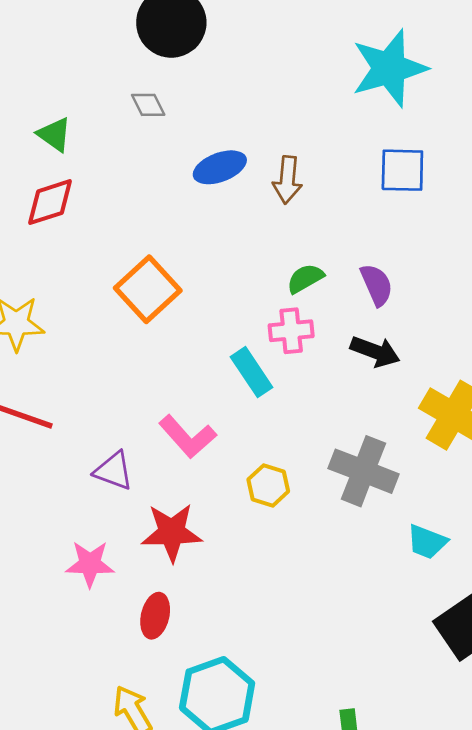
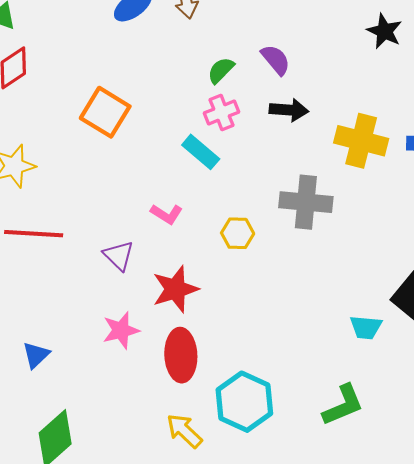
pink L-shape: (188, 437) -> (167, 214), size x0.7
purple triangle: (114, 471) -> (119, 256), turned 40
cyan trapezoid: (427, 542) -> (366, 327), moved
red ellipse: (155, 616) -> (181, 355), size x1.5

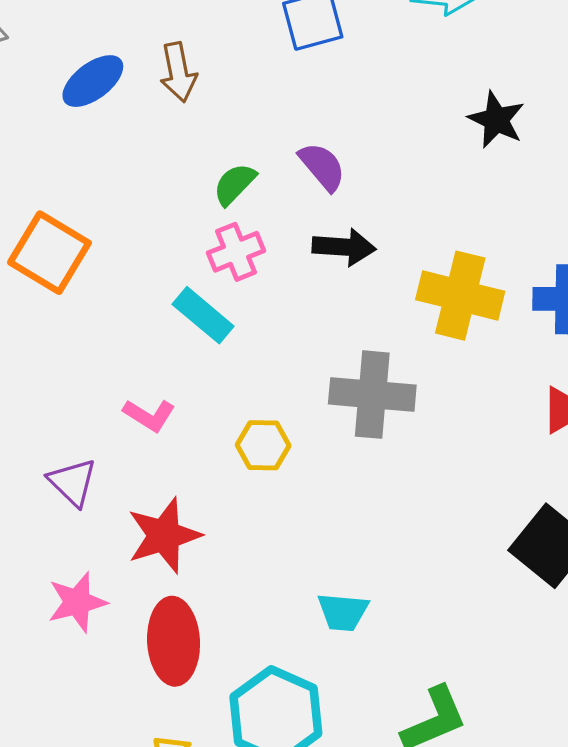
cyan trapezoid: (366, 327) -> (343, 612), moved

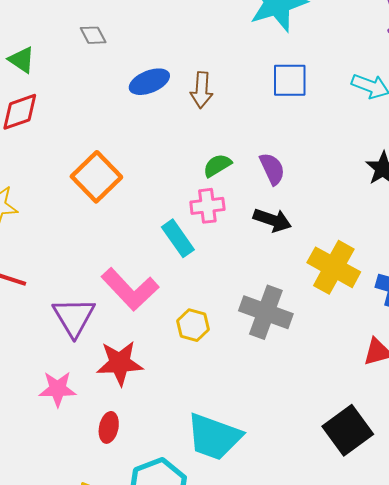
pink L-shape: (149, 415) -> (130, 289), size x1.8
purple triangle: (73, 482) -> (74, 317), size x1.4
cyan trapezoid: (343, 612) -> (214, 437), size x1.8
red ellipse: (174, 641) -> (109, 427), size x0.6

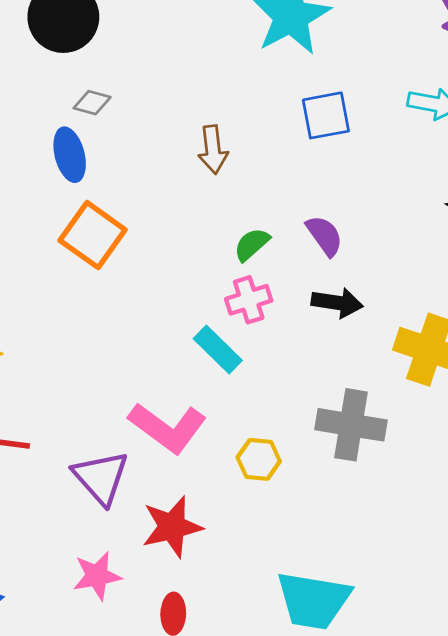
gray diamond: (93, 35) -> (92, 103), moved, turned -36
blue ellipse: (149, 82) -> (70, 155), moved, turned -72
orange square: (96, 177) -> (93, 235), moved

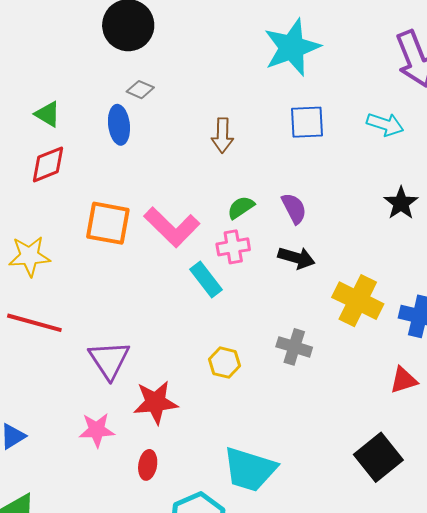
orange square: (93, 235) -> (108, 223), moved, turned -33
gray cross: (351, 425) -> (294, 347), size x0.7
pink L-shape: (168, 428) -> (172, 227), moved

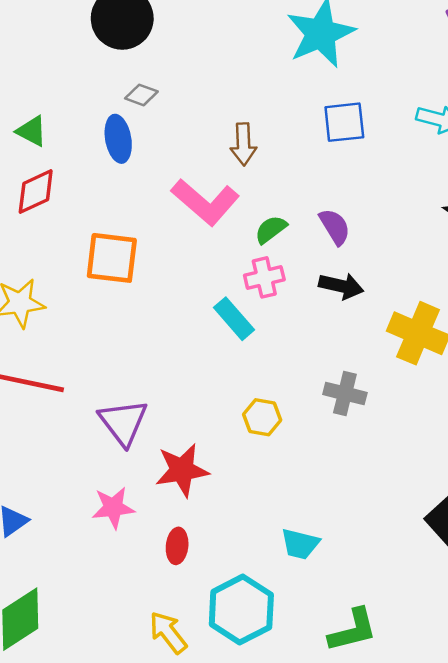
pink L-shape: (172, 227) -> (205, 202), moved
cyan trapezoid: (250, 469) -> (300, 544), size x0.6

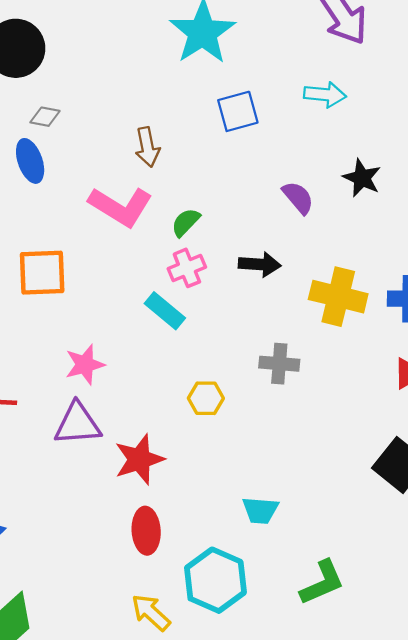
purple semicircle: (335, 227) -> (298, 198), moved
purple triangle: (123, 422) -> (78, 424), turned -48
pink star: (113, 508) -> (85, 365), moved
red ellipse: (177, 546) -> (146, 531), size x1.4

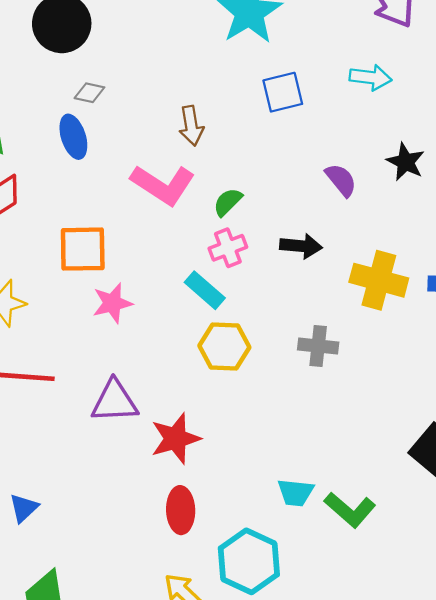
pink star: (85, 365) -> (112, 303), moved
yellow hexagon: (206, 398) -> (224, 347), moved, size x1.4
green L-shape: (322, 583) -> (350, 510), moved, turned 63

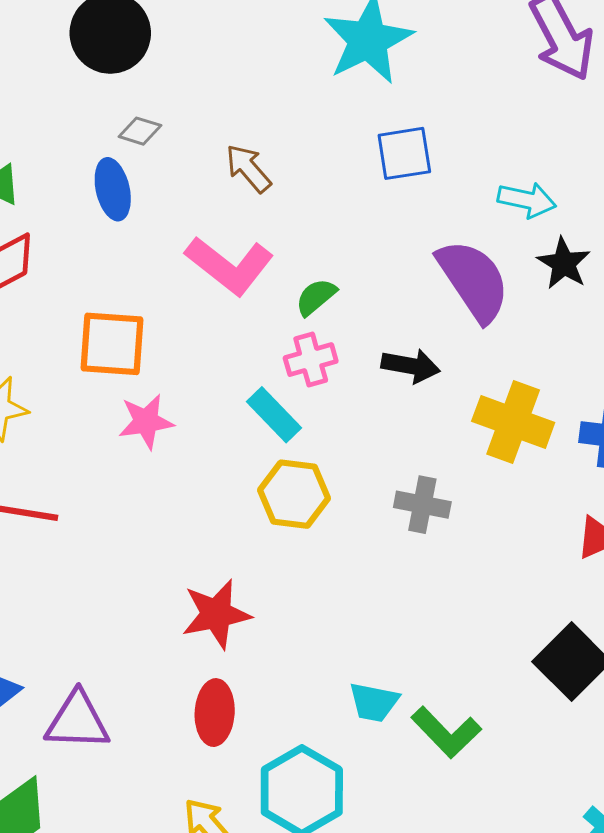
cyan arrow: (370, 77) -> (527, 200), moved
brown arrow: (191, 126) -> (248, 168), moved, turned 144
purple semicircle: (341, 180) -> (473, 280), size x1.8
purple triangle: (114, 401) -> (77, 721), moved

